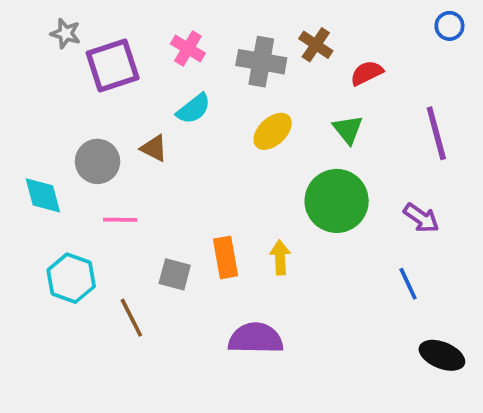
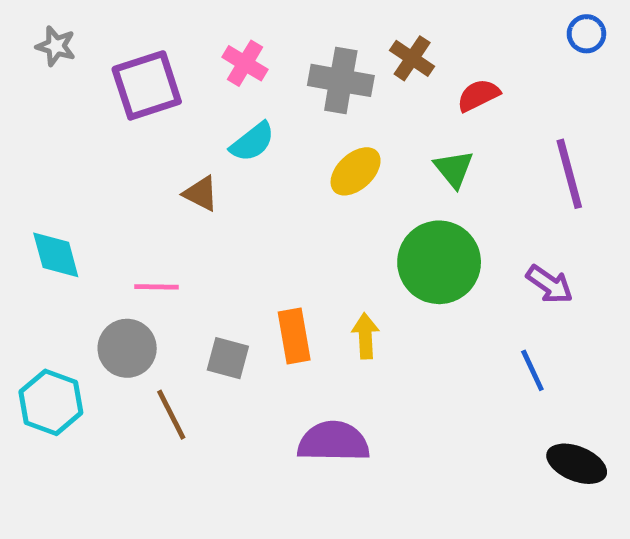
gray star: (66, 33) -> (56, 46), moved
gray circle: (98, 161) -> (127, 348), moved
cyan hexagon: (71, 278) -> (51, 402), moved

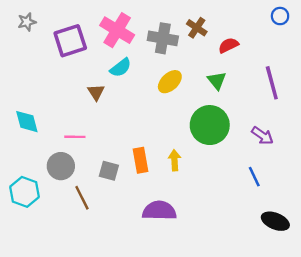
gray star: (56, 46) -> (27, 22), turned -30
pink cross: (245, 63) -> (117, 30), size x1.6
brown triangle: (201, 193) -> (96, 92), turned 30

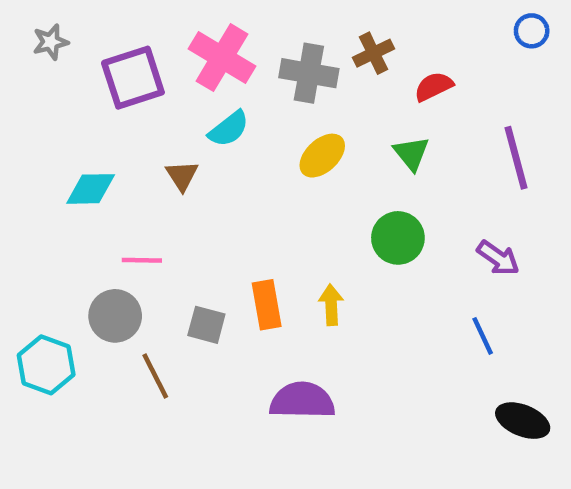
brown cross: (197, 28) -> (373, 53), turned 30
cyan diamond: (27, 122) -> (91, 189), moved, turned -76
green circle: (210, 125) -> (398, 238), size x0.7

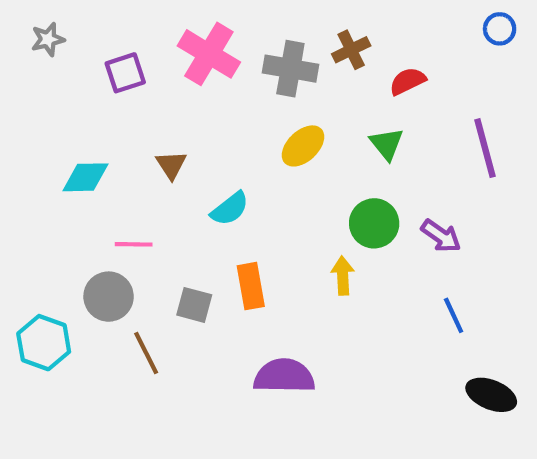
purple square: (133, 78) -> (125, 73), size x0.7
cyan semicircle: (229, 129) -> (230, 209), moved
purple arrow: (498, 258) -> (441, 236), moved
yellow arrow: (331, 305) -> (343, 276), moved

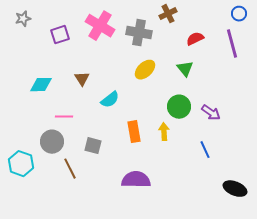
brown cross: (351, 50) -> (168, 14), moved
purple line: (485, 148) -> (232, 44), moved
orange rectangle: (251, 286) -> (134, 132), moved
blue line: (454, 315) -> (205, 150), moved

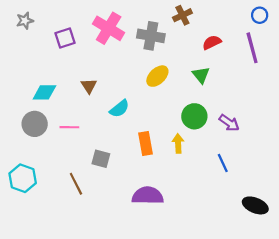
gray circle: (52, 142) -> (35, 124), moved

